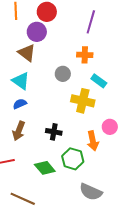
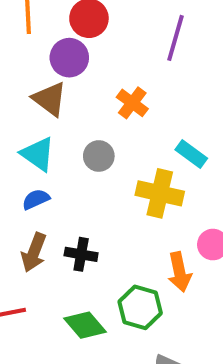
orange cross: (85, 55) -> (132, 103), moved, turned 35
gray circle: (63, 74) -> (99, 156), moved
black cross: (54, 132) -> (81, 254), moved

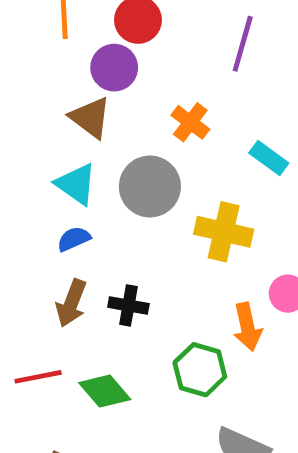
cyan rectangle: (191, 154) -> (269, 158), moved
gray circle: (99, 156) -> (150, 187), size x1.6
green diamond: (85, 325) -> (105, 391), moved

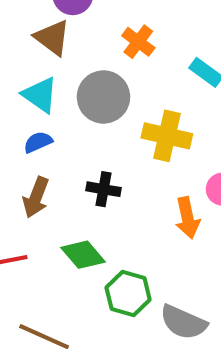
black cross: (128, 305) -> (103, 189), moved
green hexagon: (200, 370) -> (128, 294), moved
green diamond: (105, 391) -> (83, 255), moved

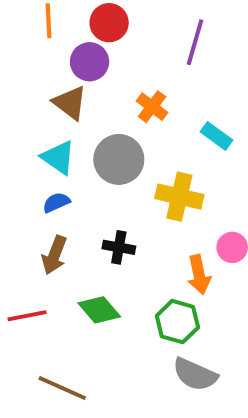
green hexagon: (128, 294) -> (177, 322), moved

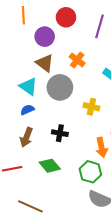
red circle: (109, 23) -> (66, 17), moved
brown triangle: (70, 103) -> (45, 63), moved
yellow cross: (179, 197) -> (91, 107), size x0.7

